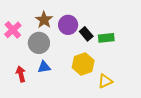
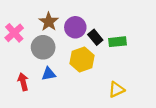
yellow hexagon: (83, 64) -> (82, 59), moved

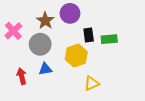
purple circle: (75, 27) -> (70, 13), moved
black rectangle: (95, 37) -> (89, 35), turned 32
yellow triangle: (116, 89) -> (92, 83), moved

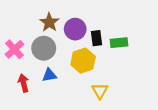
purple circle: (70, 13) -> (75, 29), moved
pink cross: (13, 31) -> (14, 49), moved
yellow triangle: (92, 83) -> (100, 91), turned -35

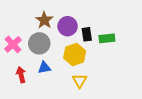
yellow triangle: (100, 91) -> (80, 81), moved

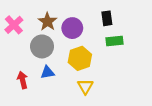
black rectangle: (87, 34) -> (107, 18), moved
pink cross: (13, 44) -> (14, 25), moved

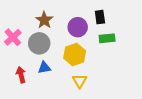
pink cross: (14, 25) -> (13, 37), moved
purple circle: (72, 28) -> (78, 27), moved

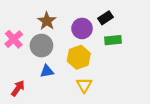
black rectangle: (100, 17) -> (106, 18), turned 64
red arrow: (21, 75) -> (18, 88), moved, turned 49

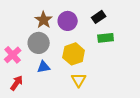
purple circle: (82, 28) -> (68, 21), moved
pink cross: (14, 39) -> (13, 55), moved

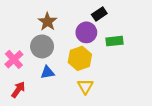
black rectangle: (99, 17) -> (99, 14), moved
purple circle: (68, 21) -> (86, 32), moved

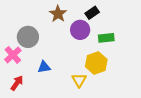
brown star: (47, 22) -> (58, 14), moved
gray circle: (42, 46) -> (28, 37), moved
yellow hexagon: (80, 58) -> (96, 63), moved

